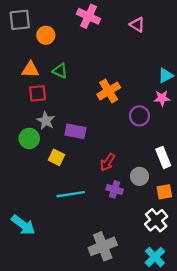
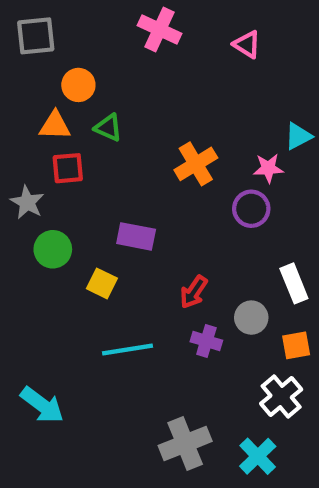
orange circle: (46, 35) -> (78, 85), moved
pink star: (162, 98) -> (268, 168), moved
gray star: (46, 121) -> (27, 202), moved
cyan cross: (155, 257) -> (258, 456), moved

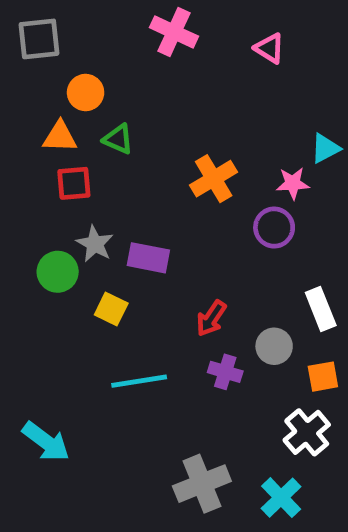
gray star: (27, 202) -> (95, 244), moved

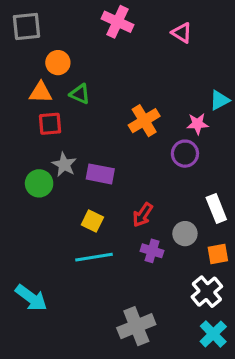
yellow square: (111, 309) -> (92, 221), moved
cyan cross: (281, 498) -> (213, 334), moved

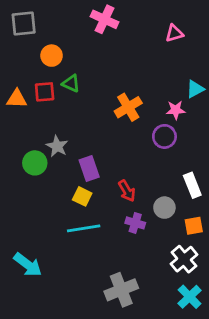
pink triangle: (182, 33) -> (174, 33), moved, turned -48
orange triangle: (41, 92) -> (17, 99), moved
red square: (50, 124) -> (45, 92), moved
purple rectangle: (100, 174) -> (89, 169), moved, turned 60
red arrow: (143, 215) -> (127, 191), turned -65

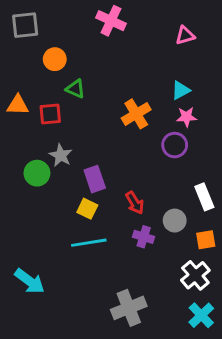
cyan triangle: (195, 89) -> (181, 90), moved
red square: (45, 92) -> (50, 114), moved

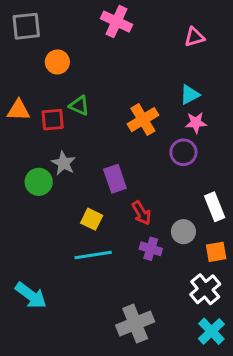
green triangle: (75, 89) -> (79, 106), moved
purple rectangle: (95, 179) -> (115, 179), moved

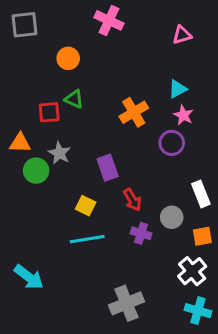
orange circle: (57, 62) -> (68, 58), moved
orange triangle: (18, 110) -> (20, 143), moved
pink star: (196, 123) -> (183, 115), turned 30
cyan cross: (211, 331) -> (198, 311), turned -30

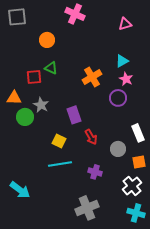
purple cross: (141, 233) -> (95, 172), moved

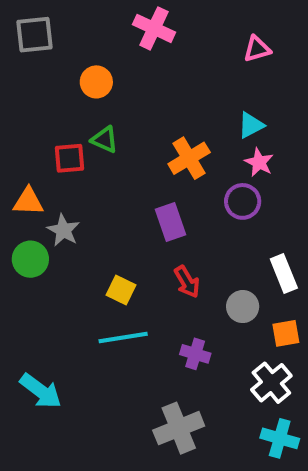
gray star: (41, 105) -> (63, 230), moved
purple rectangle: (74, 115) -> (170, 222), moved
green circle: (25, 117) -> (30, 259), moved

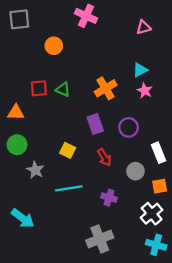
green triangle: (105, 140) -> (63, 89), moved
purple circle: (243, 201) -> (129, 127), moved
gray star: (63, 230) -> (35, 170), moved
yellow square: (121, 290) -> (68, 150), moved

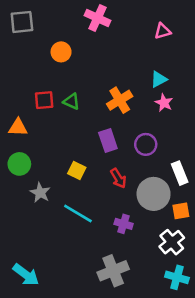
gray circle: (135, 171) -> (154, 194), size x1.6
cyan line: (69, 188) -> (78, 213), turned 40
cyan arrow: (23, 218) -> (26, 275), moved

